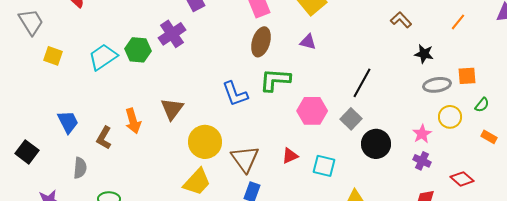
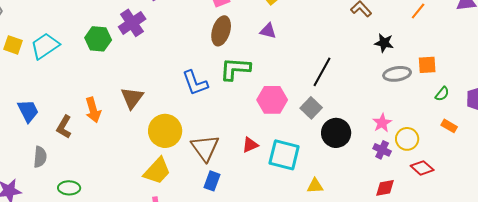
cyan trapezoid: (103, 57) -> (45, 46), moved
yellow circle: (450, 117) -> (407, 139), moved
cyan square: (324, 166) -> (284, 155), size x1.4

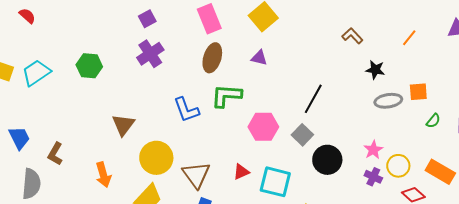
purple cross: (132, 23) -> (150, 54), moved
orange arrow: (93, 110) -> (103, 175), moved
orange rectangle: (449, 126) -> (440, 172), moved, size x1.8
gray semicircle: (40, 157) -> (31, 184), size x1.4

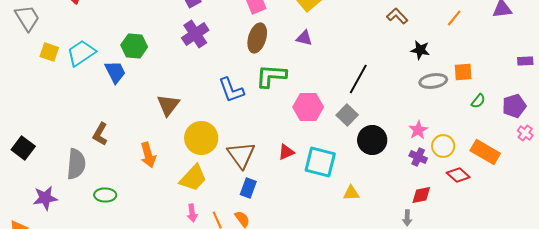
blue trapezoid: (19, 138) -> (115, 72), moved

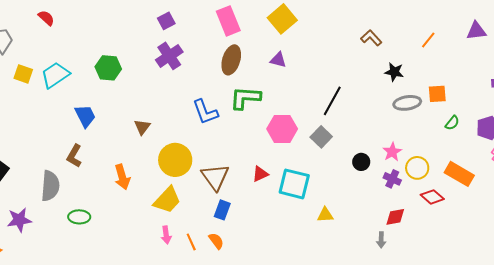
blue trapezoid: (115, 72) -> (85, 116), moved
brown triangle: (168, 105) -> (142, 127), size x0.7
black circle: (372, 140) -> (361, 162), moved, size x0.6

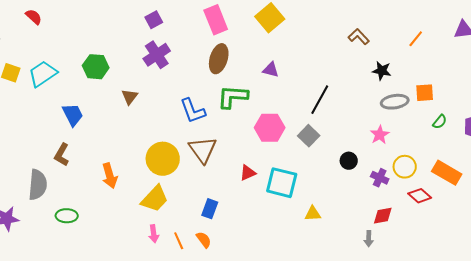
purple triangle: (278, 60) -> (271, 70), moved
brown triangle: (142, 127) -> (130, 97), moved
pink star: (392, 152) -> (380, 135), moved
brown triangle: (215, 177) -> (203, 150), moved

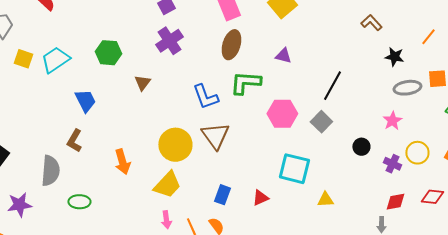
orange line: (416, 39) -> (428, 37), moved
red triangle: (248, 173) -> (260, 198), moved
red diamond: (420, 196) -> (432, 197), moved, turned -35

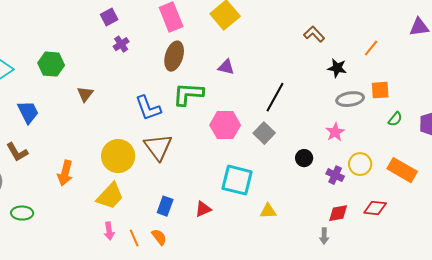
purple cross: (169, 41) -> (121, 44), moved, size x0.6
brown L-shape: (74, 141) -> (17, 152), turned -60
orange arrow: (122, 162) -> (65, 173), turned 30

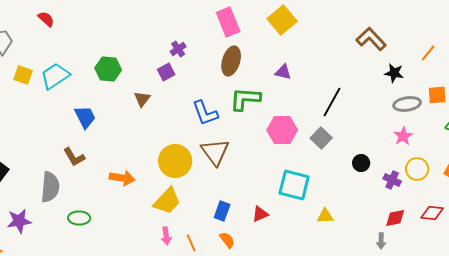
purple square: (109, 17) -> (166, 72), moved
brown L-shape: (314, 34) -> (371, 39), size x1.4
pink star: (335, 132) -> (403, 136), moved
orange arrow: (65, 173) -> (122, 178), turned -95
orange semicircle: (159, 237) -> (227, 240), moved

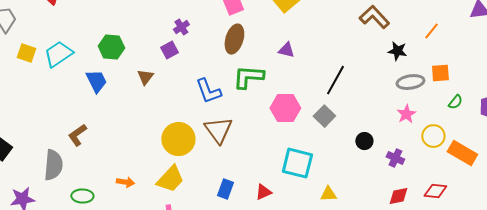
blue trapezoid: (85, 117) -> (96, 81), moved
brown L-shape: (74, 157) -> (77, 135), turned 85
yellow circle: (417, 169) -> (433, 136), moved
orange arrow: (122, 178) -> (125, 182), moved, size x0.7

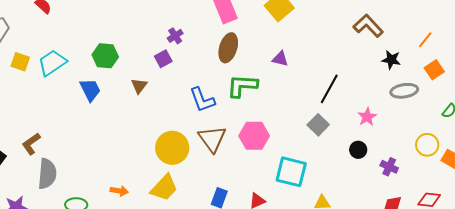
orange square: (440, 73) -> (434, 70), moved, turned -30
pink hexagon: (285, 108) -> (254, 136), moved
pink star: (406, 114) -> (367, 117), moved
brown L-shape: (77, 135) -> (31, 144), moved

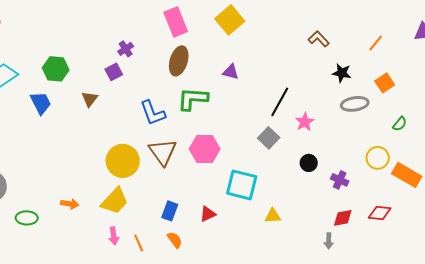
brown L-shape: (368, 26) -> (319, 39), size x0.7
orange line: (425, 40) -> (376, 43), moved
pink star: (367, 117) -> (305, 122), moved

